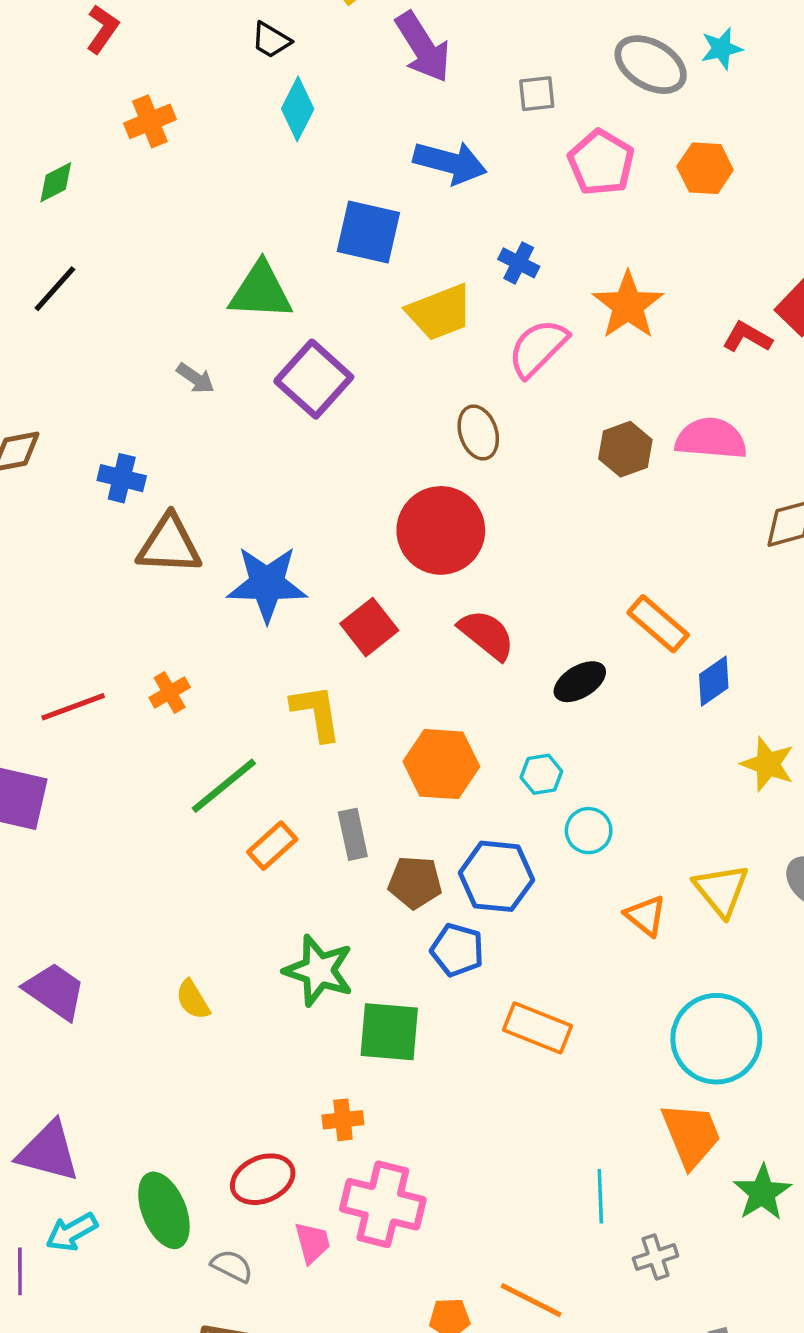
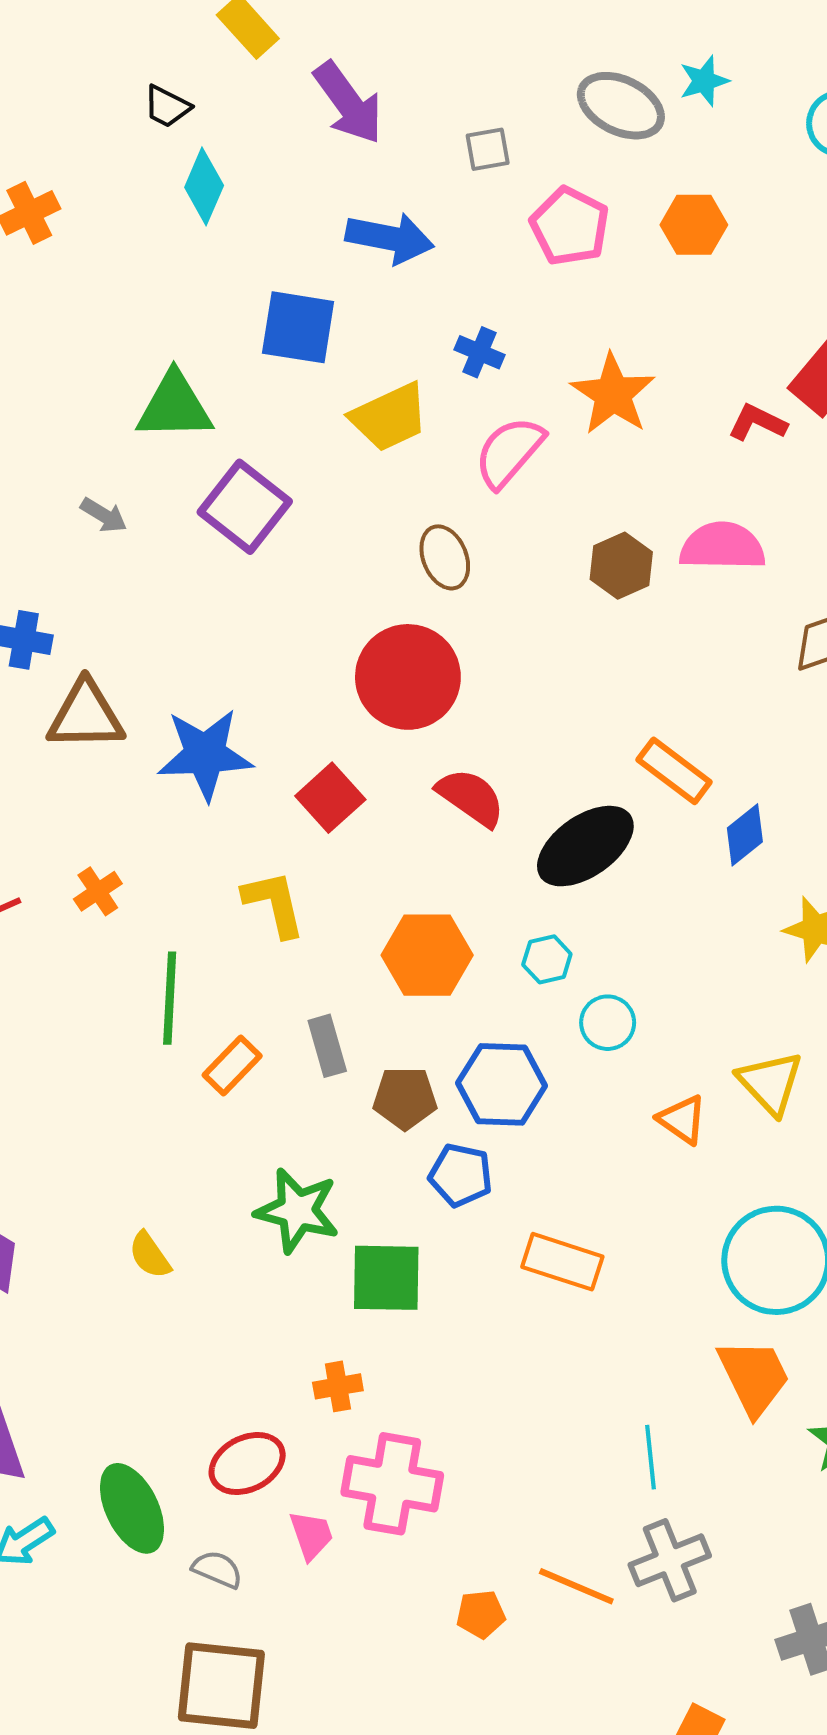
black ellipse: (580, 682) -> (585, 846), size x1.6
green line: (224, 786) -> (170, 998), turned -44
gray cross: (656, 1257) -> (670, 1560), moved, size x1.5

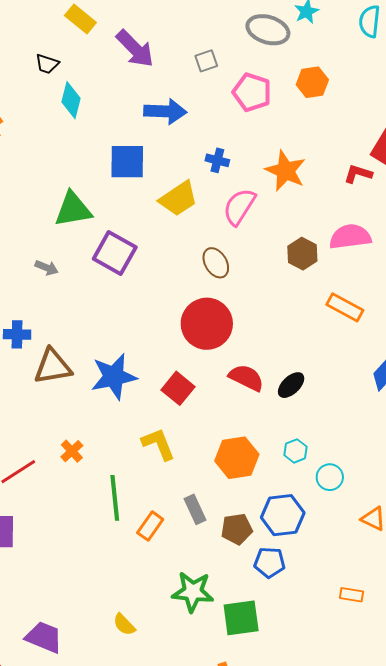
orange rectangle: (674, 771) -> (345, 307), moved
black ellipse: (585, 846) -> (291, 385), moved, size x0.6
orange rectangle: (562, 1262) -> (351, 595), moved, size x0.6

